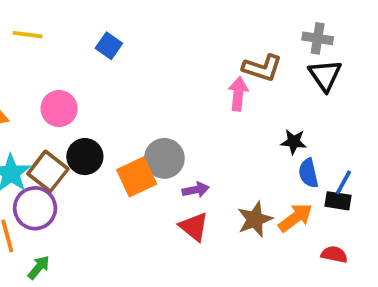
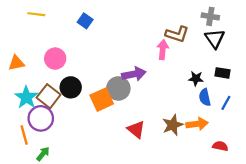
purple arrow: (196, 190) -> (134, 74), moved, size x1.5
black rectangle: (338, 201) -> (223, 73), moved
orange arrow: (295, 217) -> (197, 124), turned 30

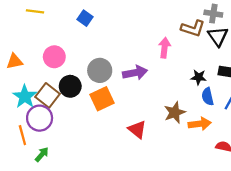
brown L-shape: (177, 34) -> (193, 28), moved
gray circle: (118, 88) -> (100, 70), moved
brown star: (173, 125) -> (175, 112), moved

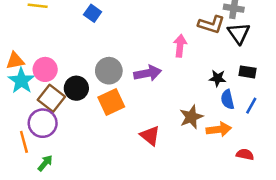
pink circle: (54, 57) -> (45, 69), moved
cyan star: (25, 97) -> (21, 81), moved

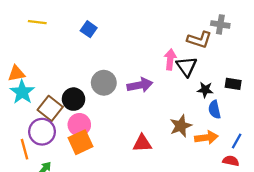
black triangle: (239, 33) -> (187, 66), moved
pink circle: (45, 69) -> (79, 125), moved
orange square: (111, 102) -> (80, 142), moved
blue line: (251, 106) -> (237, 141), moved
red triangle: (150, 136) -> (142, 143), turned -42

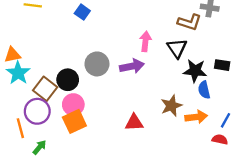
pink arrow: (170, 59) -> (145, 41), moved
black star: (205, 90) -> (195, 71), size x1.5

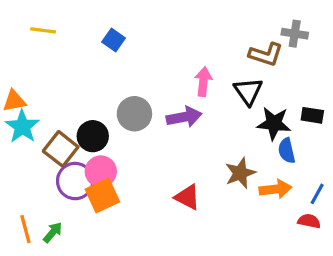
purple circle: (37, 111) -> (75, 181), moved
red triangle: (134, 123) -> (187, 197), turned 30
orange line: (20, 128) -> (25, 229), moved

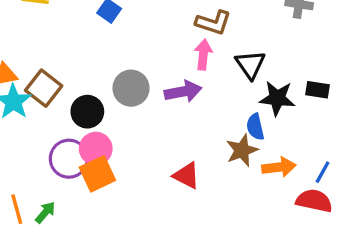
brown L-shape: (266, 54) -> (213, 23), moved
brown square: (61, 149) -> (44, 88), moved
blue semicircle: (287, 151) -> (255, 127), moved
red semicircle: (309, 221) -> (314, 201), size x1.5

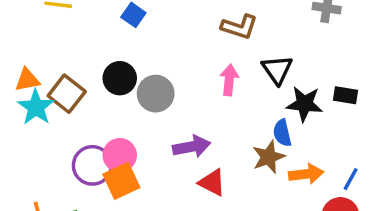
pink arrow: (203, 55) -> (229, 80), moved
purple arrow: (183, 91) -> (192, 147), moved
black circle: (87, 112) -> (120, 78), moved

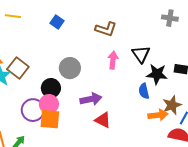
brown L-shape: (239, 27) -> (106, 29), moved
black circle: (120, 78) -> (51, 88), moved
brown star: (269, 157) -> (172, 105), moved
orange square: (121, 181) -> (50, 119), turned 30

